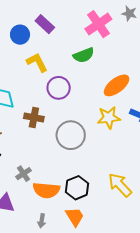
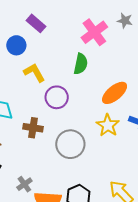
purple rectangle: (45, 24) -> (36, 23), moved
green semicircle: (84, 55) -> (81, 64), turned -55
yellow star: (109, 118) -> (108, 125), turned -30

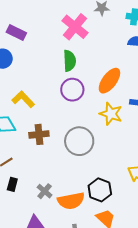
yellow L-shape: (34, 73) -> (23, 99), moved
purple circle: (57, 97) -> (72, 90), moved

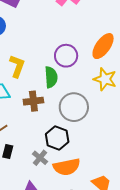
green semicircle: (69, 61) -> (51, 77), moved
yellow L-shape: (23, 99) -> (17, 66), turned 65
black hexagon: (100, 190) -> (57, 138), moved

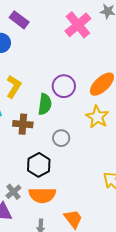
gray circle: (74, 107) -> (61, 138), size x0.6
gray cross: (40, 158) -> (13, 192), moved

